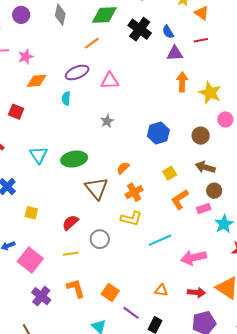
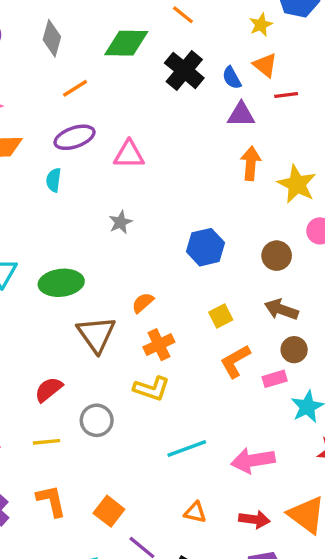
orange triangle: (202, 13) -> (265, 65), moved
orange line: (92, 43) -> (75, 88), moved
cyan line: (160, 240) -> (187, 449), moved

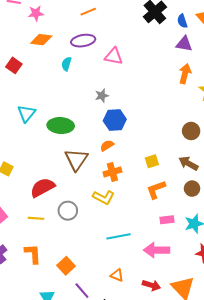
blue hexagon: (205, 247) -> (115, 120), moved
pink rectangle: (275, 379) -> (167, 220), moved
red semicircle: (49, 389) -> (42, 188), size x1.4

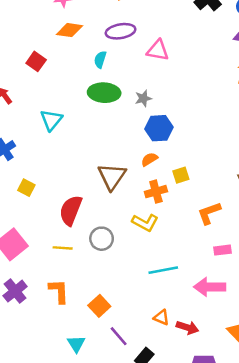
green ellipse: (61, 126) -> (104, 93), moved
yellow square: (152, 161) -> (181, 175), moved
red semicircle: (42, 188) -> (71, 210), turned -40
red arrow: (151, 285) -> (187, 327), moved

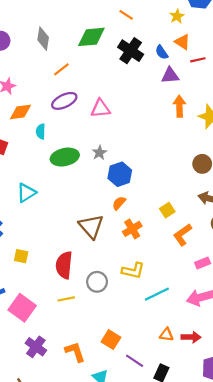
cyan semicircle: (100, 60) -> (41, 131), moved
cyan triangle: (51, 120) -> (26, 193), turned 35
yellow square: (181, 175) -> (167, 210), moved
yellow L-shape: (145, 222) -> (133, 271), moved
orange L-shape: (59, 291) -> (75, 352), moved

